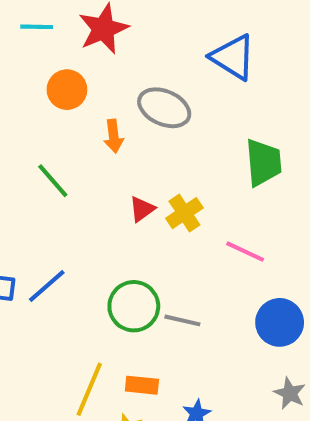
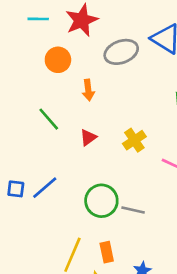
gray ellipse: (164, 108) -> (121, 52), moved, turned -44
red triangle: (142, 209) -> (88, 138), moved
orange rectangle: (142, 385) -> (107, 252), turned 72

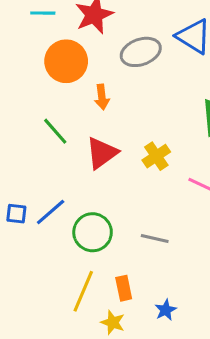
orange circle: (58, 60) -> (66, 61), size x1.4
red triangle: (88, 138) -> (102, 153), size x1.6
green circle: (101, 201) -> (93, 232), moved

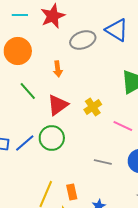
orange circle: (66, 61) -> (18, 51), moved
green circle: (93, 232) -> (52, 138), moved
gray line: (155, 238) -> (103, 162), moved

